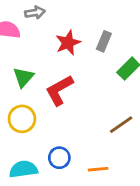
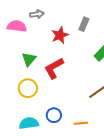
gray rectangle: (104, 41) -> (84, 24), moved

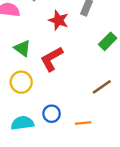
red star: (60, 35) -> (59, 20), turned -30
green triangle: (29, 59) -> (22, 48), turned -35

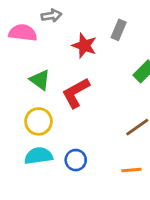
cyan semicircle: (22, 123) -> (39, 156), moved
orange line: (83, 123) -> (132, 170), moved

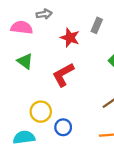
green triangle: (40, 80) -> (25, 61), moved
yellow circle: (39, 121) -> (41, 112), moved
cyan semicircle: (39, 156) -> (24, 137), moved

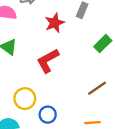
red star: (70, 38) -> (55, 23), turned 30

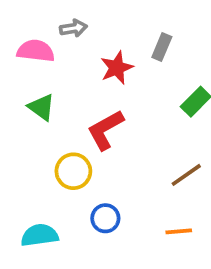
yellow circle: (25, 99) -> (73, 171), moved

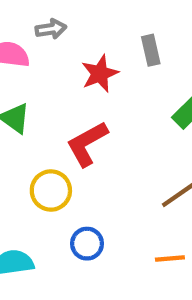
gray rectangle: (162, 47) -> (151, 50), turned -36

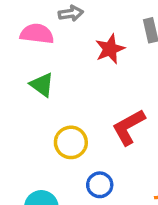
red L-shape: (87, 144) -> (129, 127), moved

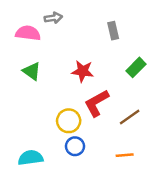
red star: (110, 49) -> (83, 71), moved, turned 30
yellow circle: (71, 142) -> (69, 121), moved

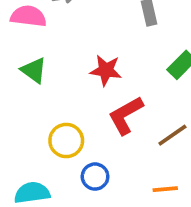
yellow circle: (69, 121) -> (66, 141), moved

